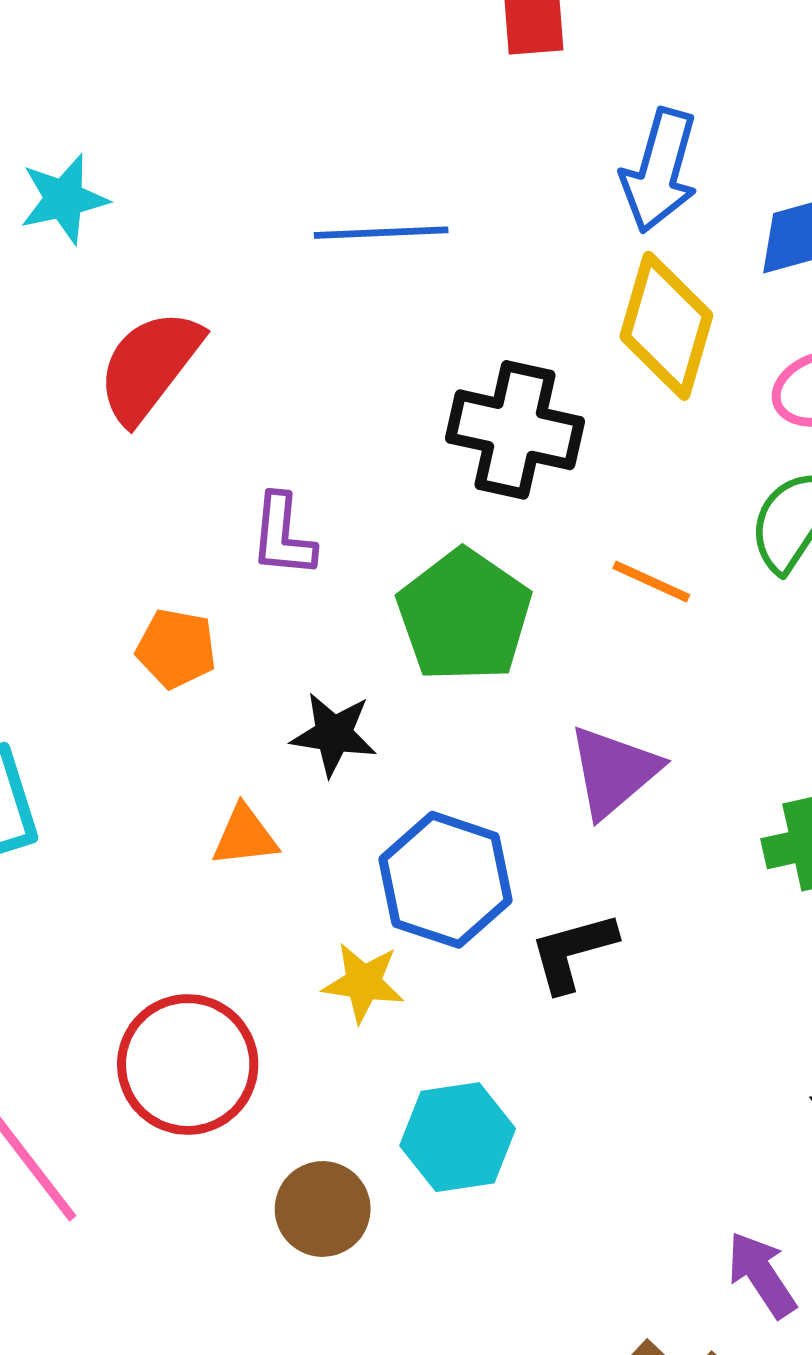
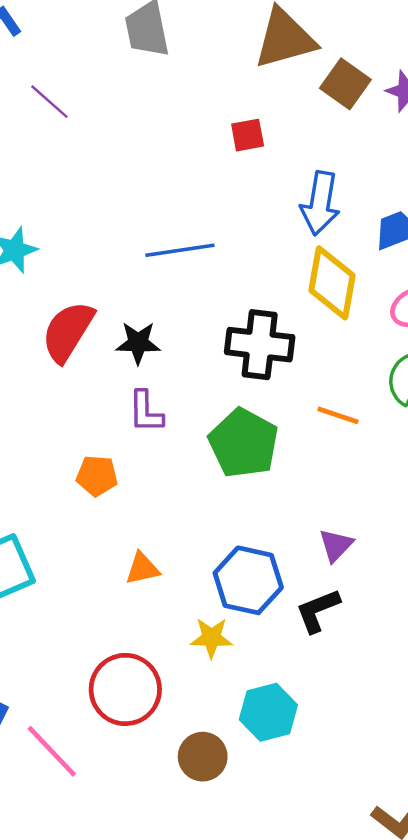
black star: (334, 734) -> (138, 343), moved
purple triangle: (614, 771) -> (336, 545), moved, size x0.7

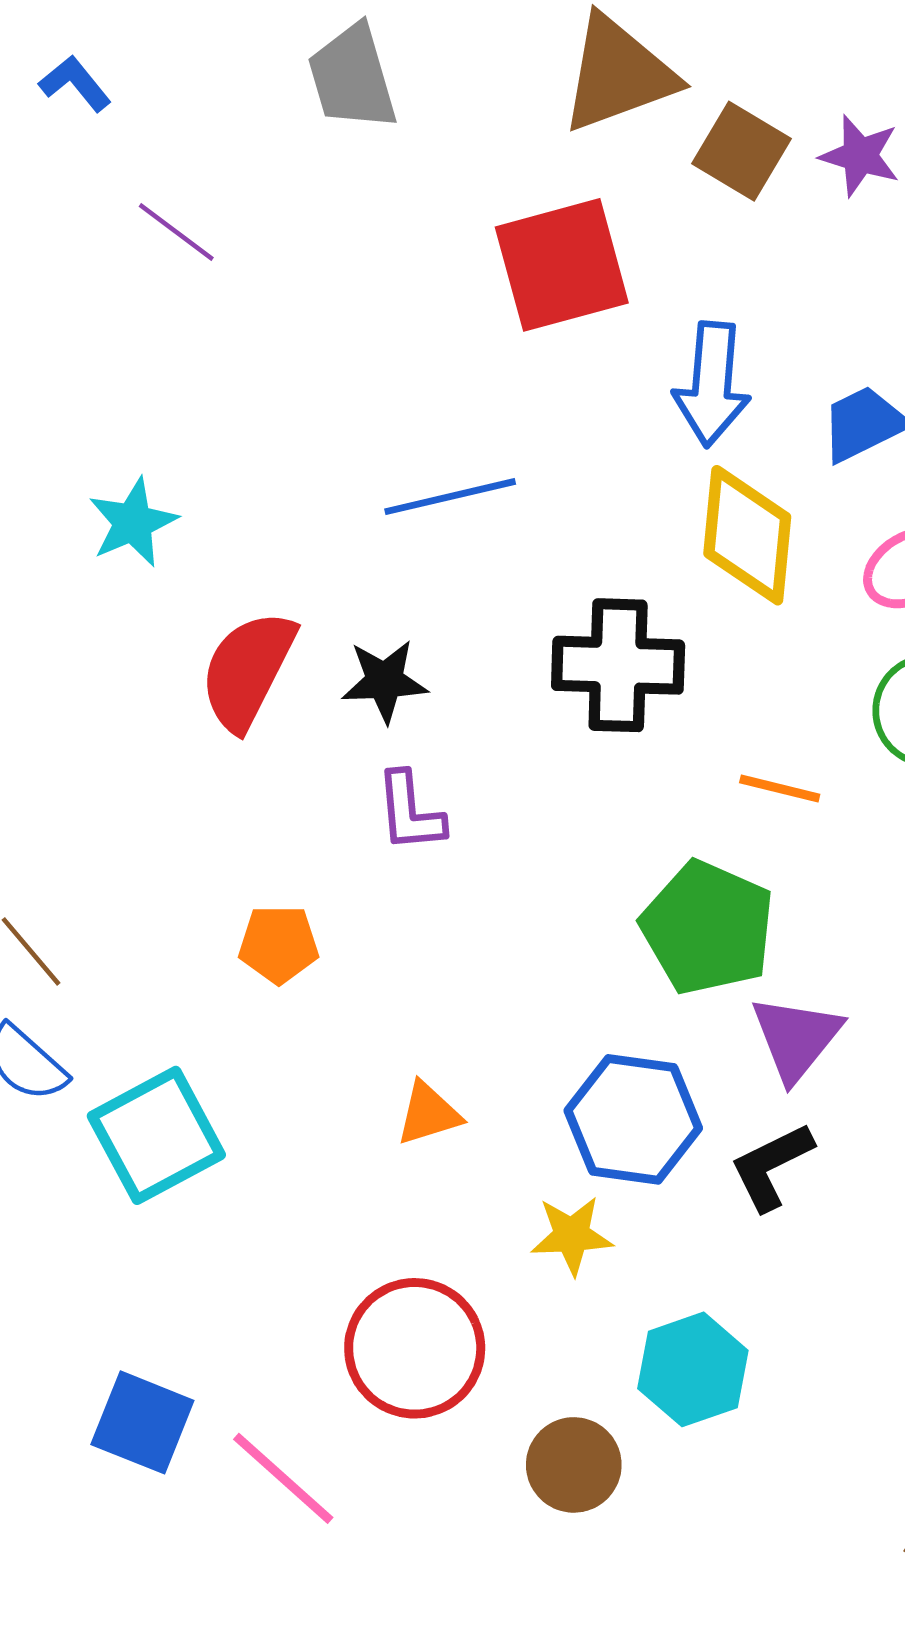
red square: (248, 135) -> (562, 265), size x2.0
green pentagon: (244, 443) -> (708, 928), moved
orange pentagon: (97, 476) -> (279, 944), moved
purple triangle: (336, 545) -> (796, 1038), size x1.4

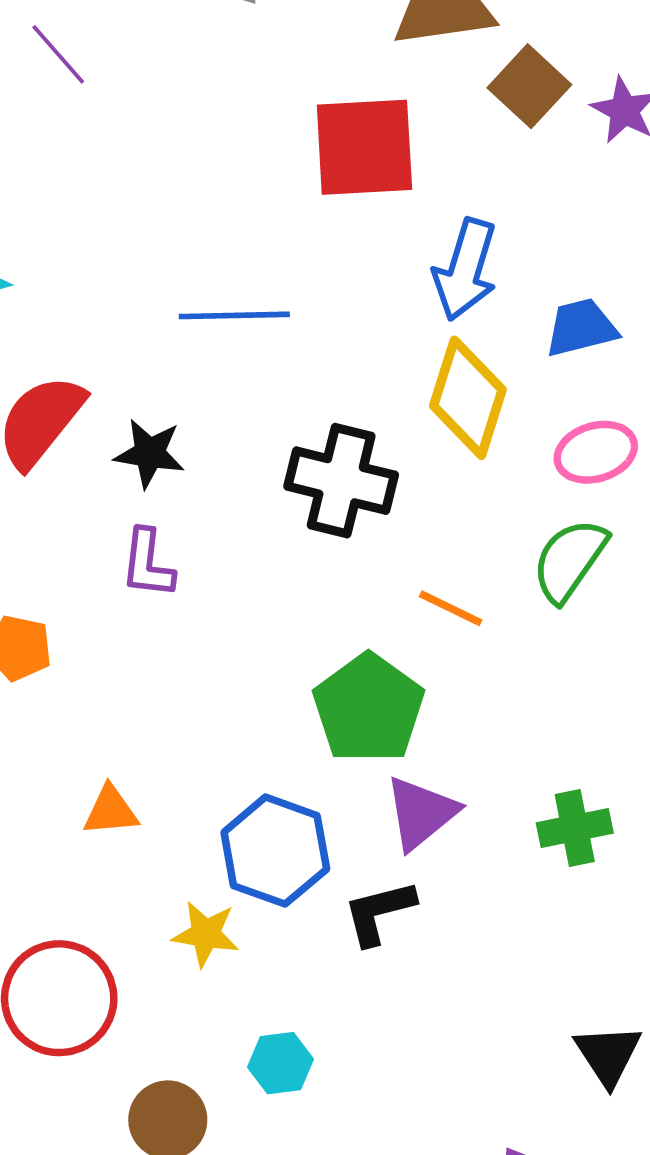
cyan hexagon: (693, 1369) -> (281, 1063), size x0.7

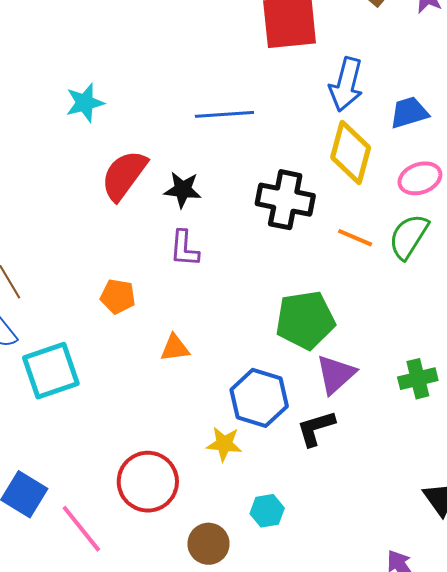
orange line: (451, 608) -> (355, 238), moved
green pentagon: (368, 708) -> (305, 320), turned 30
orange triangle: (111, 811) -> (175, 348), moved

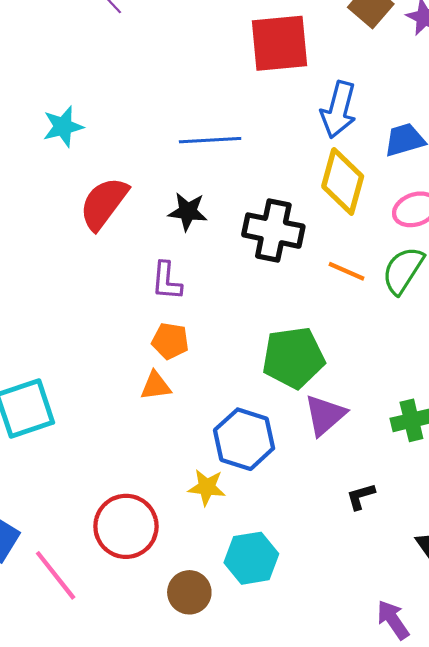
black star: (183, 190) -> (188, 212), moved
orange pentagon: (118, 296) -> (170, 341), moved
black L-shape: (316, 428) -> (361, 496), moved, size x0.7
cyan hexagon: (267, 511) -> (251, 558), size x1.5

